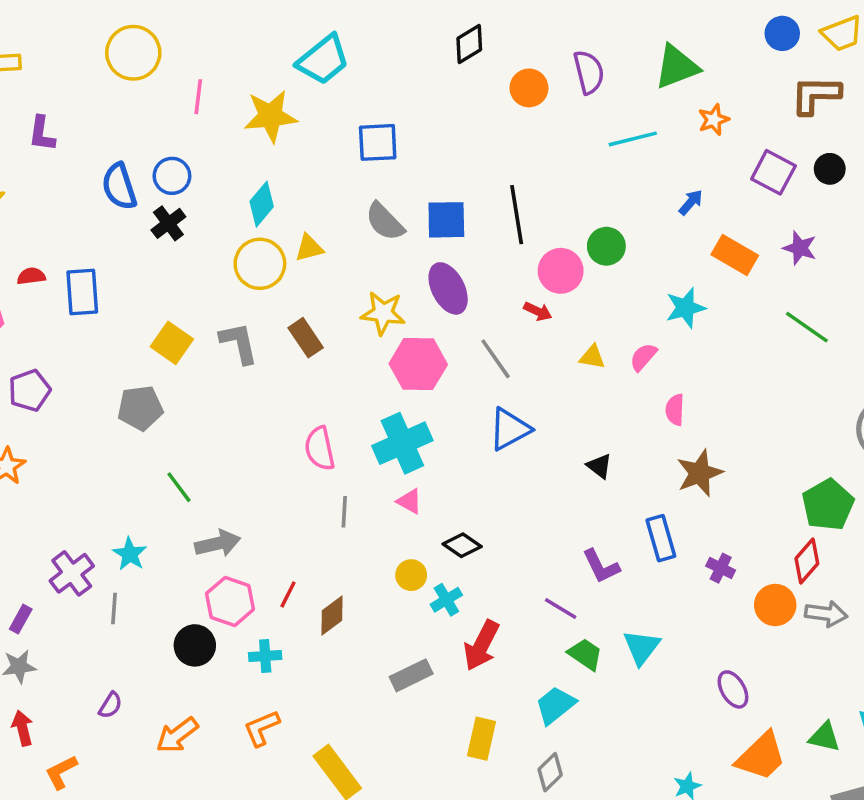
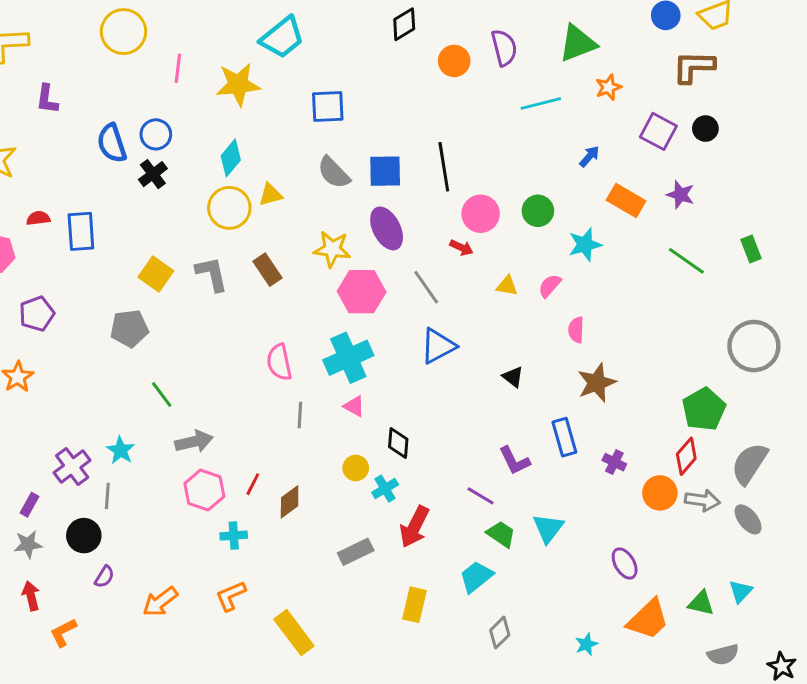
green circle: (606, 246) -> (538, 211), moved
black diamond: (462, 545) -> (398, 443), turned 60
black circle: (195, 645) -> (84, 536), moved
gray diamond: (550, 772) -> (500, 633), moved

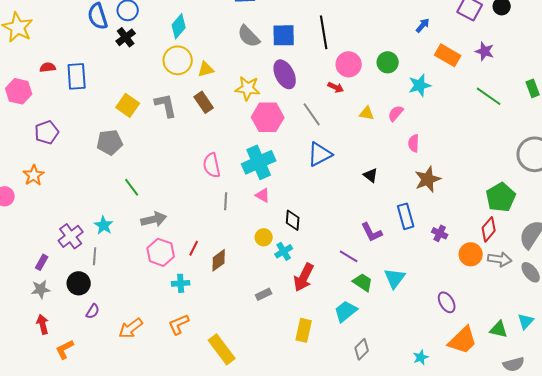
yellow triangle: (270, 195) -> (206, 69), moved
gray rectangle: (356, 552) -> (264, 294), size x0.7

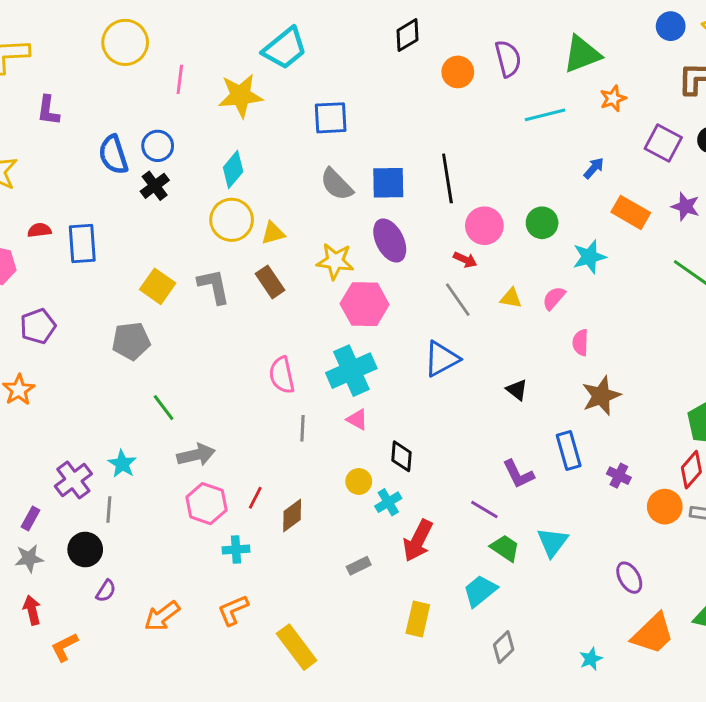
gray line: (312, 114) -> (458, 300), moved

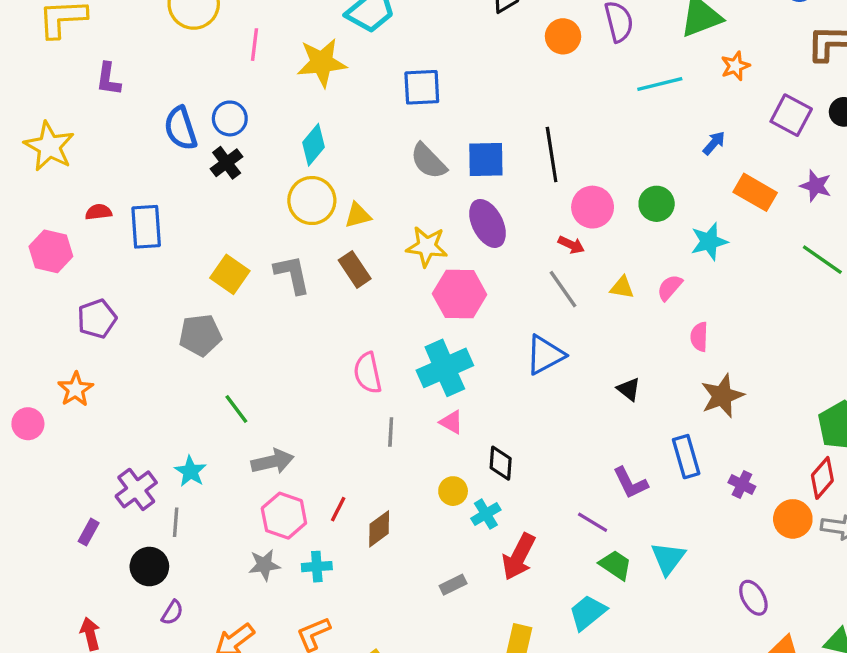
gray star: (29, 558) -> (264, 565), moved

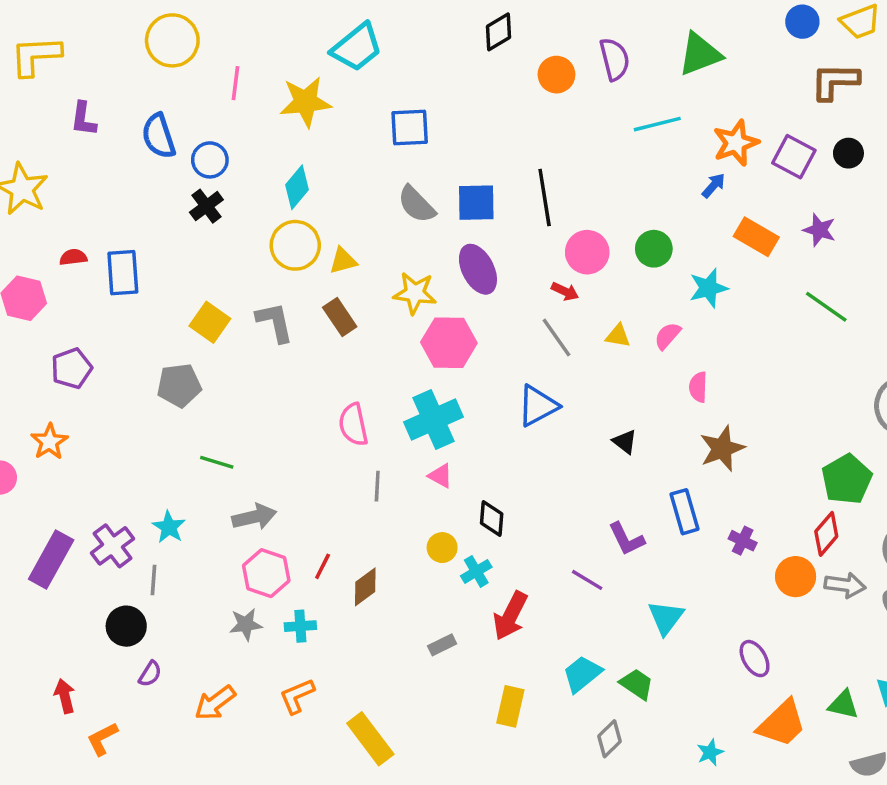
orange star: (735, 66) -> (736, 143), moved, size x1.5
blue semicircle: (181, 128) -> (159, 136), moved
green line: (236, 409) -> (217, 462), turned -36
purple rectangle: (89, 532) -> (51, 559), moved, size x2.0
green trapezoid: (616, 565) -> (637, 684), moved

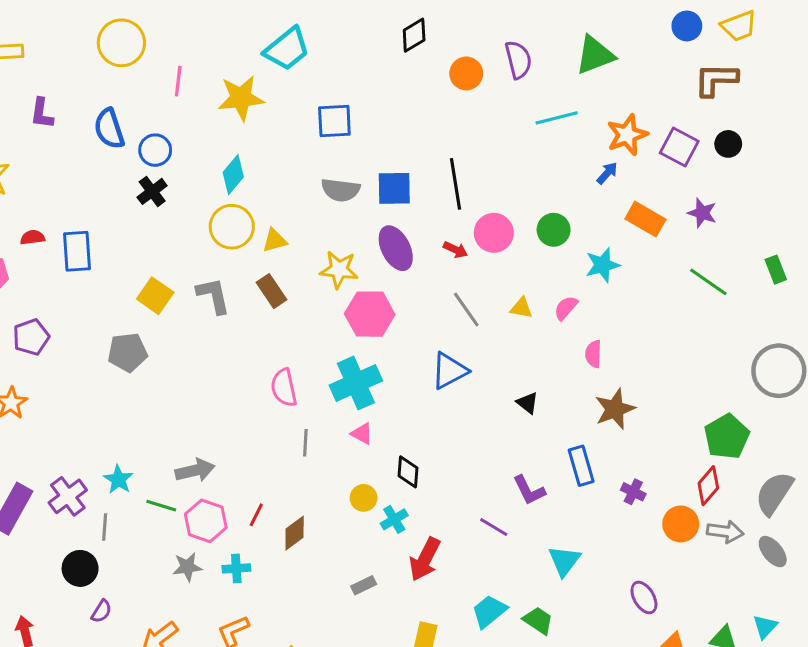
gray semicircle: (416, 204) -> (341, 190), turned -39
red arrow: (565, 291) -> (455, 250), moved
green line: (217, 462) -> (161, 506), moved

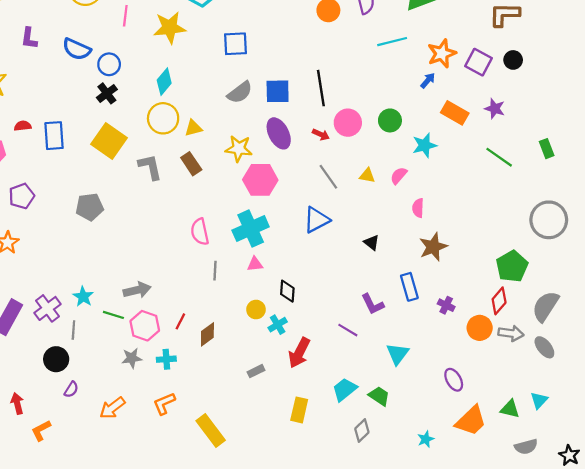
blue semicircle: (109, 129) -> (77, 49), turned -48
gray semicircle: (341, 190) -> (240, 92), turned -44
yellow square: (155, 296) -> (109, 141), moved, size x1.4
pink triangle: (362, 434) -> (255, 264), turned -35

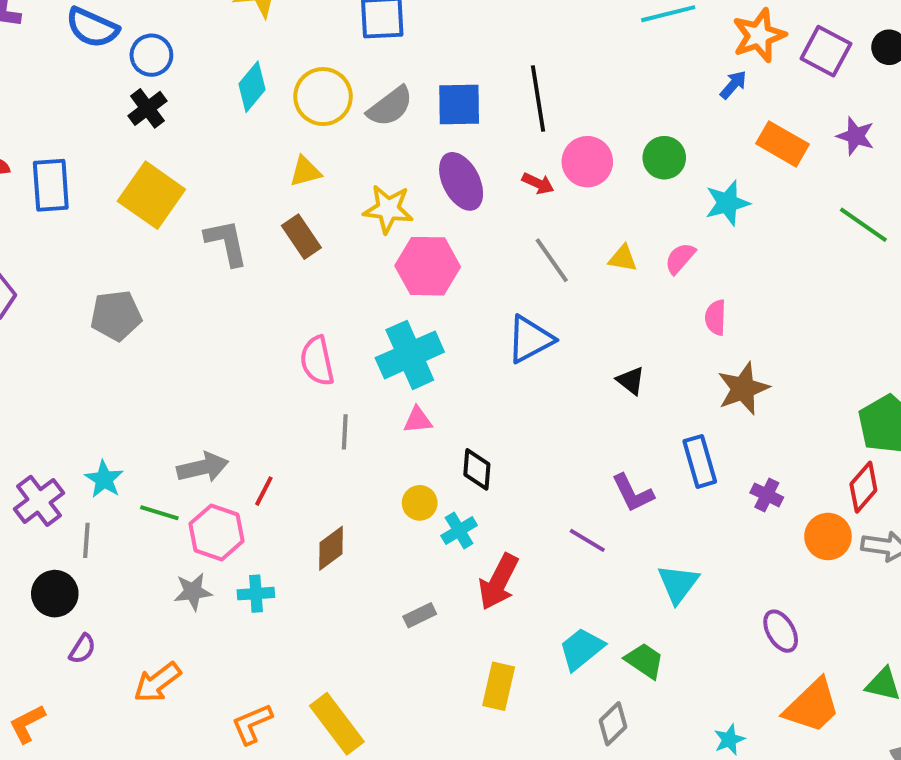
yellow circle: (163, 118) -> (323, 97), moved
red line: (180, 321) -> (264, 491), moved
orange L-shape: (164, 404) -> (252, 724), moved

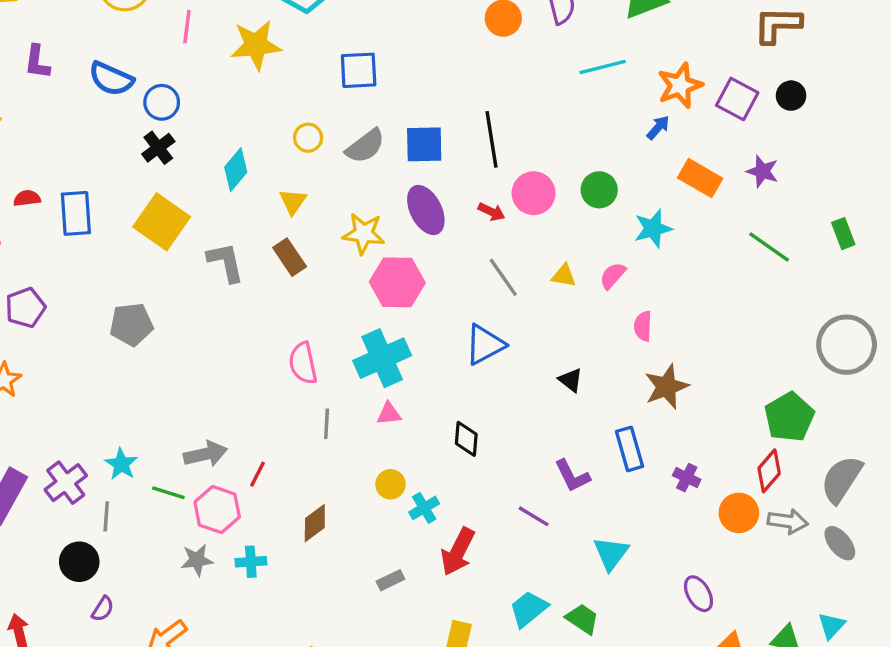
cyan diamond: (252, 87) -> (236, 170), moved
yellow circle: (323, 97) -> (308, 138), size x0.6
yellow triangle: (305, 172) -> (293, 202), turned -40
black diamond: (477, 469) -> (466, 439), moved

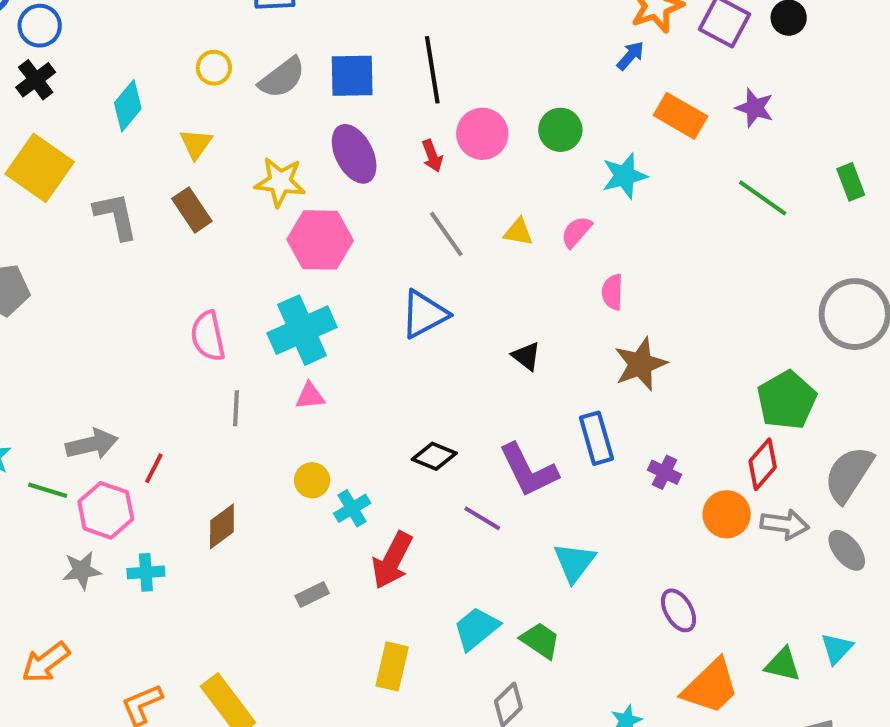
red arrow: (491, 212) -> (432, 156), turned 44
black diamond: (466, 439) -> (434, 456), moved, turned -72
purple L-shape: (572, 476) -> (528, 470), size x1.4

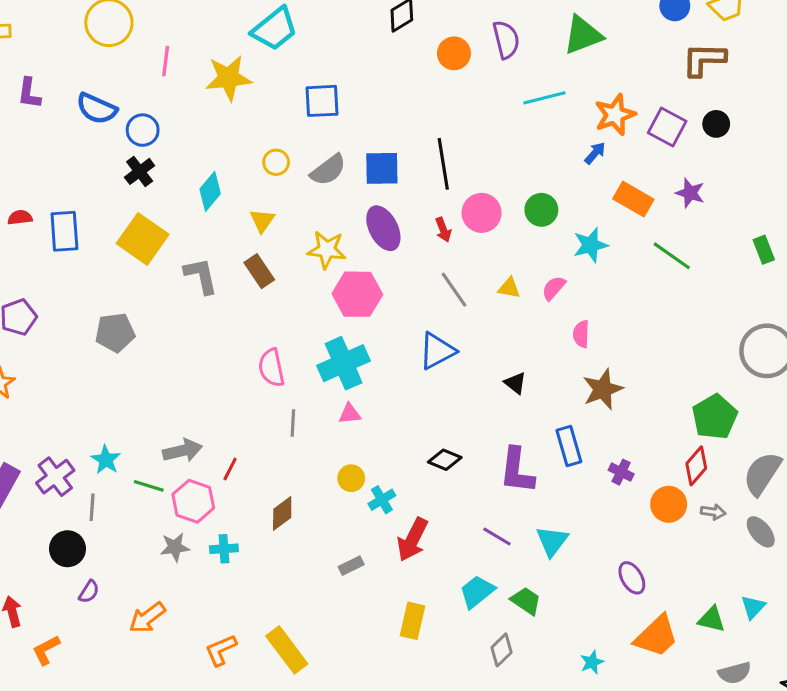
green line: (763, 198) -> (672, 256), moved
purple L-shape: (528, 470) -> (517, 471), turned 33
purple line: (482, 518) -> (497, 536), moved
gray arrow: (785, 524) -> (713, 512), size x0.7

